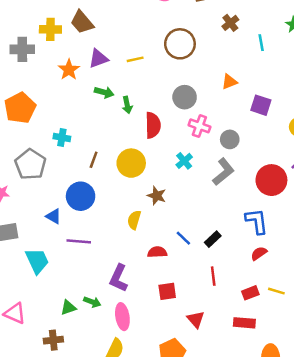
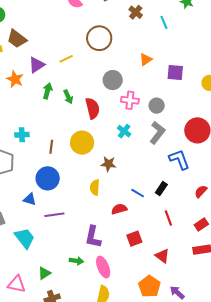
green arrow: (104, 92) -> (47, 91), turned -77
blue L-shape: (257, 221) -> (179, 159), moved
green triangle: (68, 308) -> (44, 273), moved

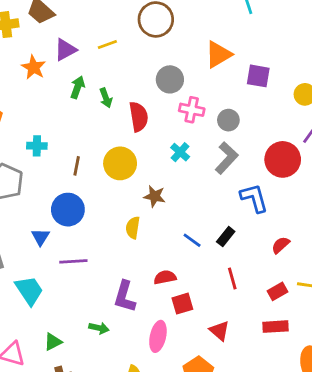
orange triangle: (146, 59) -> (218, 54), size x1.5
blue triangle: (30, 199) -> (41, 237), turned 40
red semicircle: (119, 209) -> (165, 277), moved
pink ellipse: (103, 267) -> (158, 336), moved, turned 30

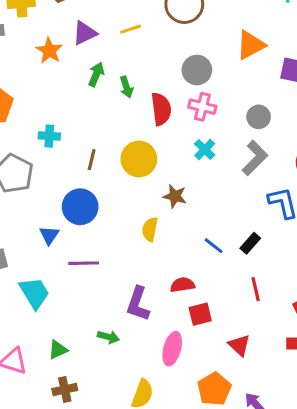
pink cross: (192, 110) -> (202, 107), moved

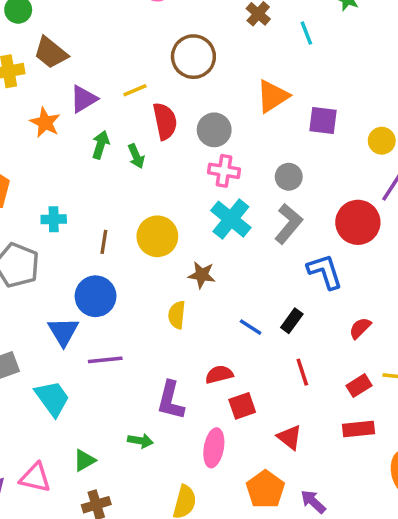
red semicircle: (161, 109) -> (165, 121), moved
cyan cross: (205, 149) -> (231, 219), size x1.6
blue triangle: (49, 235) -> (63, 332), size x1.4

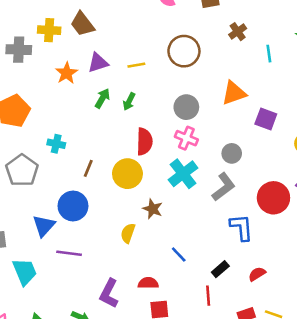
red semicircle: (165, 121) -> (144, 142), moved
green arrow: (136, 156) -> (129, 102), moved, turned 36
black rectangle: (292, 321) -> (220, 269), moved

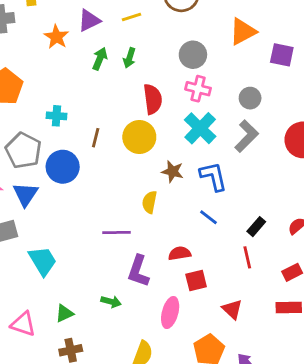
blue circle: (73, 206) -> (63, 167), moved
blue triangle: (44, 226) -> (25, 194), moved
blue L-shape: (241, 227) -> (213, 176), moved
purple line: (69, 253) -> (116, 233), moved

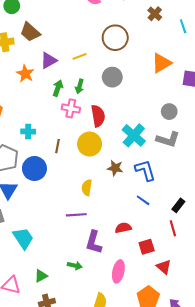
gray circle: (193, 55) -> (112, 77), moved
pink cross: (198, 89) -> (71, 108), moved
gray L-shape: (247, 136) -> (168, 139), turned 65
yellow semicircle: (149, 202) -> (87, 188), moved
red square: (196, 281) -> (147, 247), moved

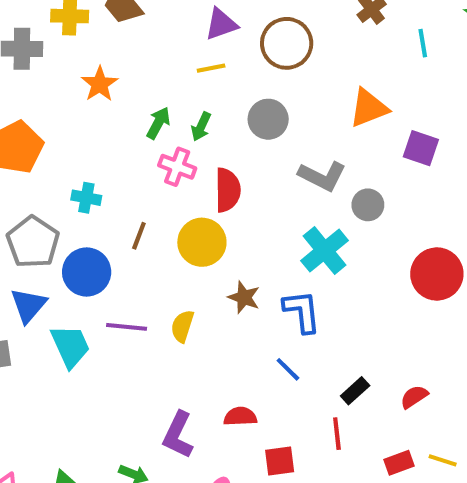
purple triangle: (49, 60) -> (221, 24), moved
cyan cross: (134, 135) -> (325, 251), moved
gray L-shape: (168, 139) -> (322, 176), moved
purple line: (76, 215) -> (127, 327), moved
cyan trapezoid: (23, 238) -> (70, 346), moved

